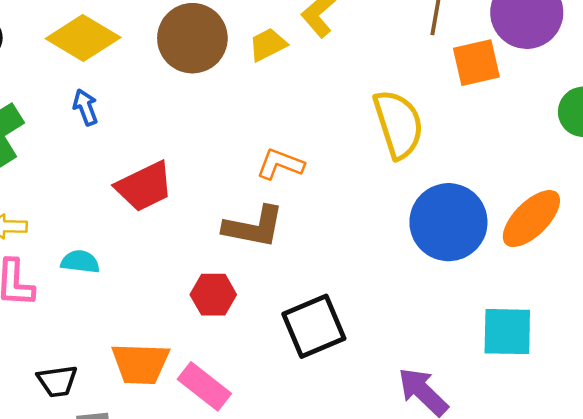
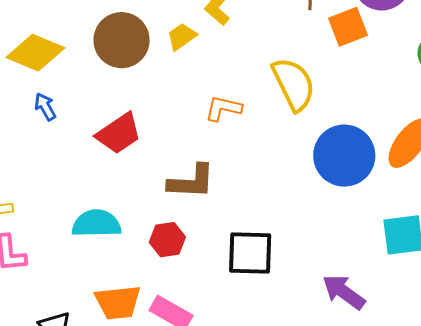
orange L-shape: (280, 164) -> (223, 108), moved
red trapezoid: (144, 186) -> (119, 133), moved
cyan semicircle: (80, 262) -> (96, 224), moved, size x1.6
black square: (314, 326) -> (250, 253), turned 33

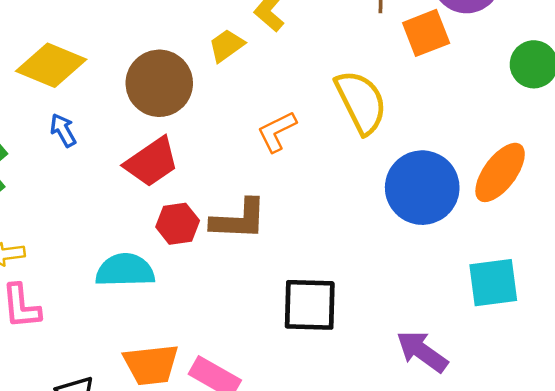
brown circle: (122, 40) -> (159, 83), moved
orange L-shape: (223, 108) -> (277, 131), turned -39
red hexagon: (167, 240) -> (178, 224), moved

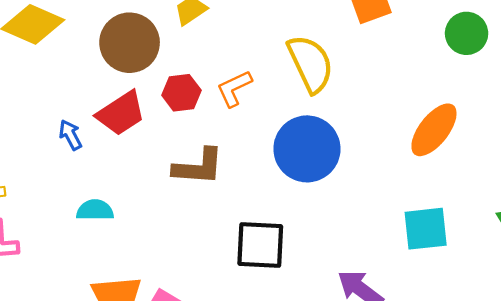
blue arrow: (63, 130) -> (70, 135), moved
blue circle: (422, 188) -> (307, 149), moved
red hexagon: (178, 224) -> (181, 93), moved
cyan semicircle: (125, 270) -> (95, 210), size x0.7

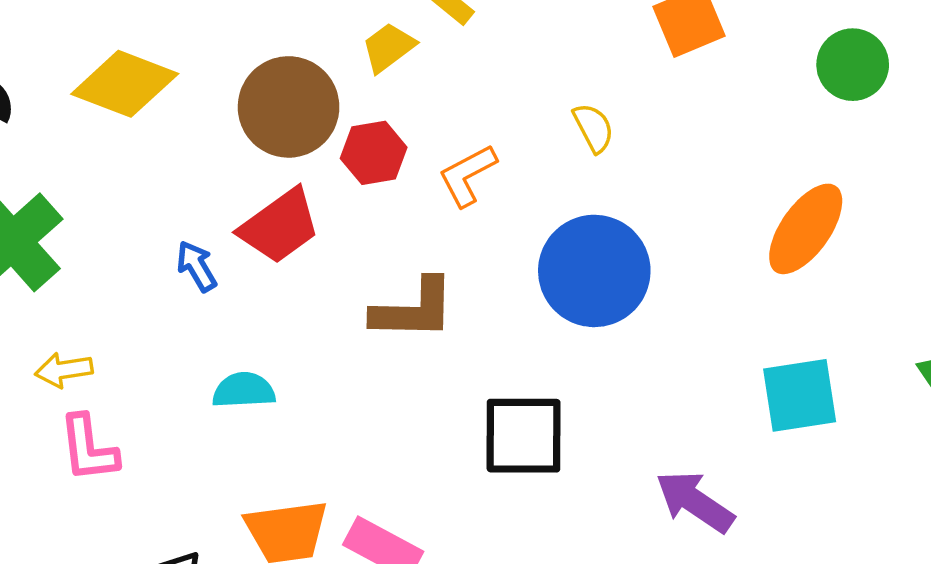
yellow semicircle: (310, 64) -> (593, 128), size x0.5
red hexagon: (181, 93) -> (374, 153), moved

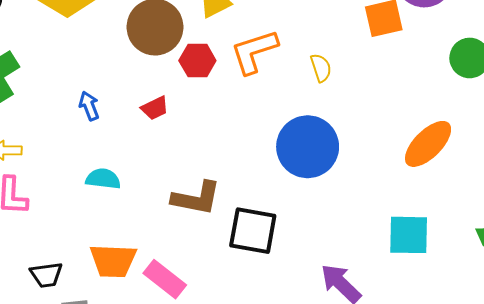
orange L-shape: (468, 175) -> (254, 52), moved, size x1.4
red trapezoid: (280, 226) -> (155, 108), moved, size x0.6
brown L-shape: (414, 310) -> (196, 198), moved

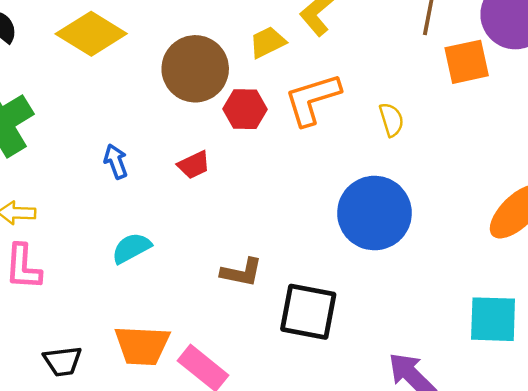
cyan semicircle: (103, 179) -> (131, 248), turned -36
brown L-shape: (196, 198) -> (242, 272), size x0.7

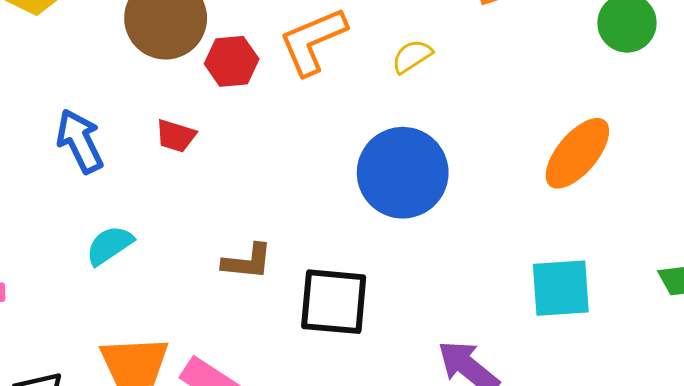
yellow semicircle: (391, 120) -> (412, 56), turned -100
blue arrow: (116, 161) -> (80, 141), size x1.5
red trapezoid: (194, 165) -> (176, 136), turned 48

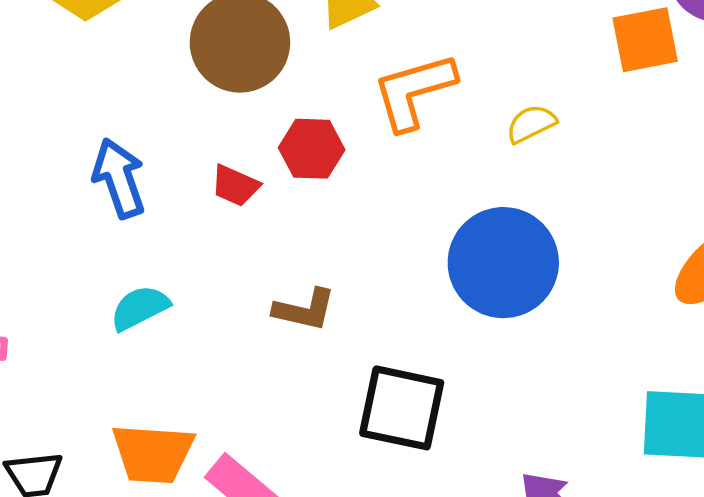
red hexagon: (232, 61) -> (312, 149), moved
brown L-shape: (247, 262) -> (305, 310), moved

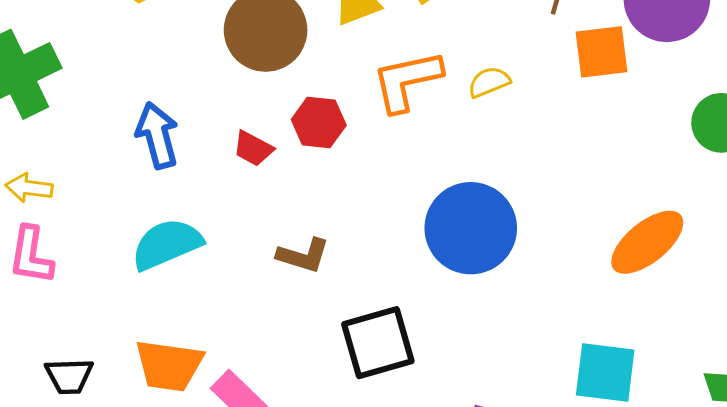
yellow semicircle: (531, 124) -> (489, 82), moved
cyan semicircle: (140, 308) -> (167, 244), size x1.4
black square: (402, 408) -> (378, 343), turned -32

